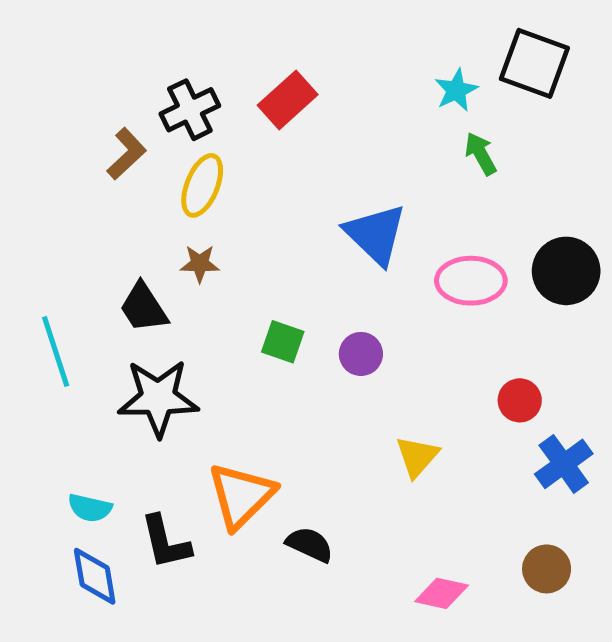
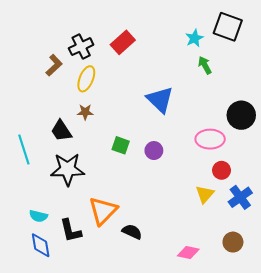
pink ellipse: (471, 281) -> (210, 139), moved
yellow triangle: (417, 457) -> (205, 194), moved

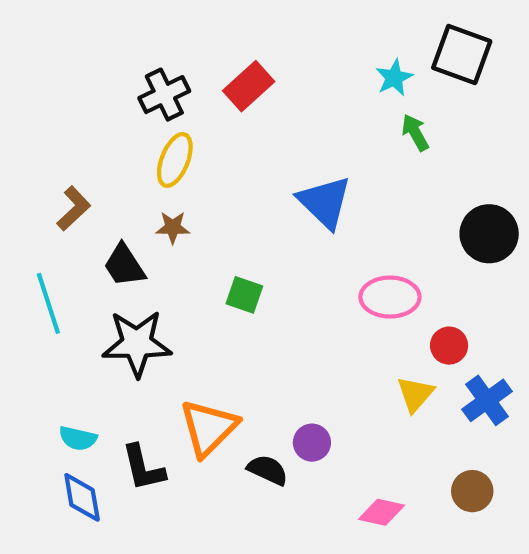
brown L-shape: (54, 65) -> (74, 208), moved
pink ellipse: (210, 139) -> (390, 297), moved
purple circle: (154, 151) -> (312, 443), moved

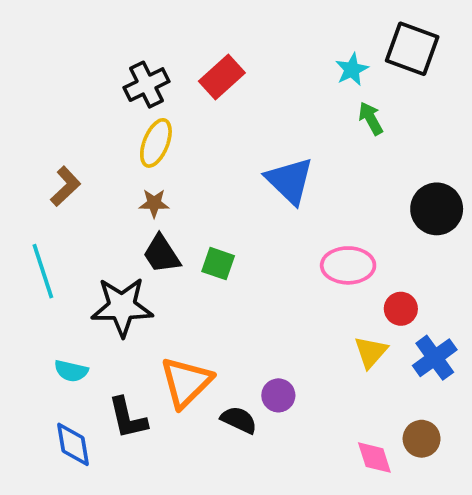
black trapezoid: (124, 265) -> (162, 254), moved
cyan semicircle: (78, 438) -> (71, 371), moved
pink diamond: (382, 512) -> (374, 458), moved, turned 60

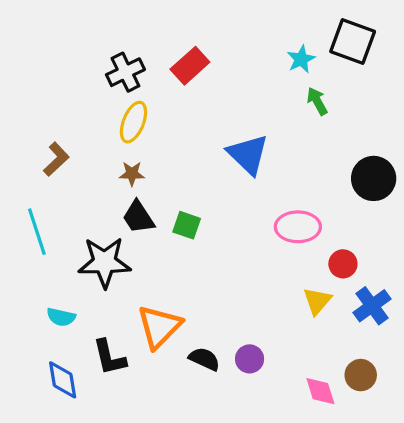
purple circle: (278, 395) -> (250, 359), moved

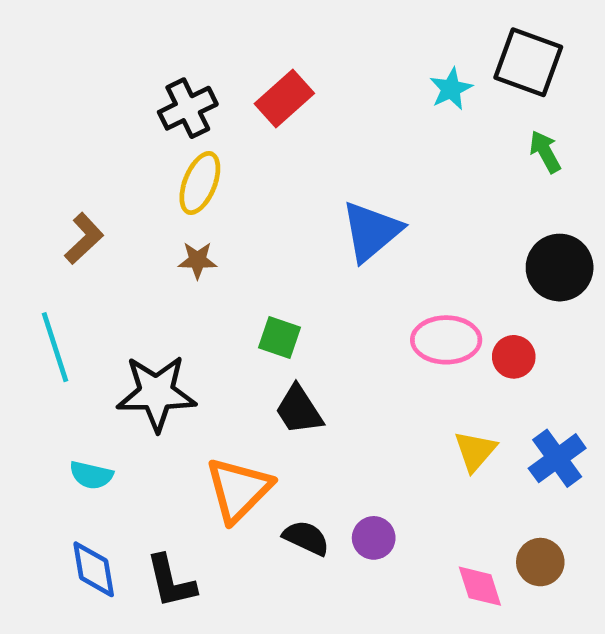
green arrow: (317, 101) -> (545, 152), moved
blue triangle: (248, 154) -> (371, 231), turned 36
black trapezoid: (138, 217) -> (299, 410), moved
red circle: (343, 264) -> (514, 357), moved
black L-shape: (109, 357) -> (171, 581), moved

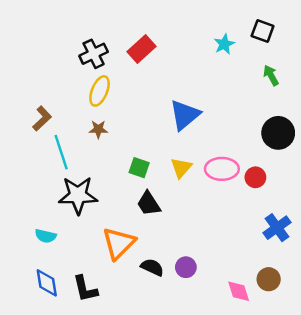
black square: (528, 62) -> (263, 31), size x0.7
cyan line: (55, 347) -> (61, 152), moved
yellow triangle: (475, 451) -> (181, 168), moved

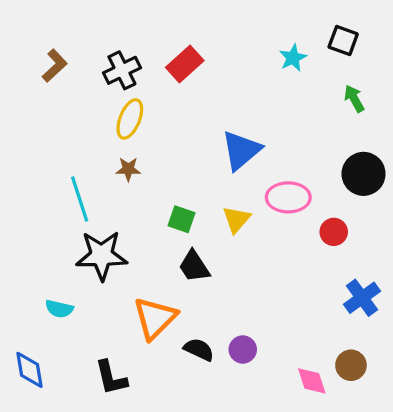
brown L-shape: (42, 119) -> (55, 66), moved
pink ellipse: (222, 169) -> (288, 197), moved
blue diamond: (47, 283) -> (29, 370), moved

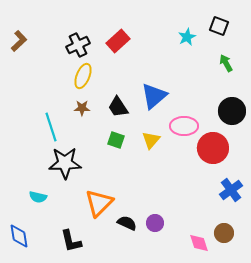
brown L-shape: (55, 66) -> (19, 41), moved
red circle: (334, 232) -> (213, 148), size x1.8
black trapezoid: (194, 266) -> (118, 107), moved

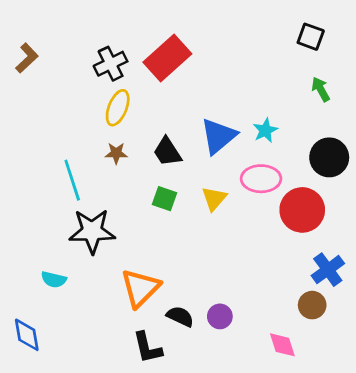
cyan star: (187, 37) -> (265, 130), moved
red rectangle: (118, 41) -> (167, 58), size x1.4
brown circle: (224, 233) -> (312, 305), moved
black L-shape: (71, 241) -> (147, 348), moved

